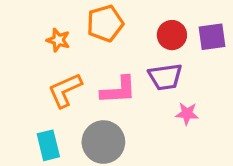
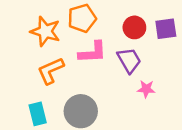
orange star: (58, 40) -> (45, 31), size x1.6
purple trapezoid: (165, 77) -> (129, 60), turned -112
pink L-shape: (118, 90) -> (93, 52), moved

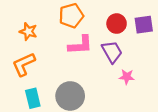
orange star: (45, 31) -> (28, 31), moved, size x0.7
orange L-shape: (51, 71) -> (24, 64), moved

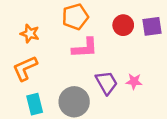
purple trapezoid: (112, 52) -> (106, 83), moved

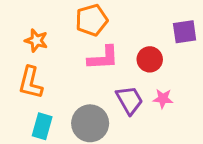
red circle: (123, 25) -> (150, 59), moved
orange L-shape: (25, 68) -> (31, 83), turned -52
cyan rectangle: (35, 104) -> (42, 126), turned 30

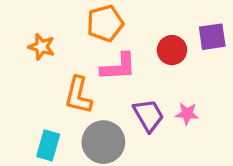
red circle: (150, 59) -> (172, 50), moved
orange L-shape: (31, 83) -> (78, 95), moved

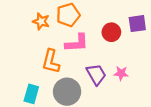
orange star: (42, 47) -> (41, 21), moved

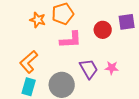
orange L-shape: (51, 61) -> (29, 62), moved, turned 35

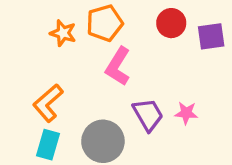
red circle: (103, 30) -> (171, 23), moved
pink L-shape: (71, 40) -> (118, 66), turned 125

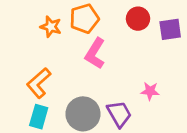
purple trapezoid: (148, 115) -> (119, 114), moved

